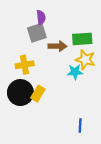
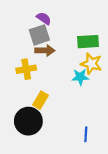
purple semicircle: (41, 17) -> (44, 18), turned -48
brown arrow: (57, 46) -> (45, 50), moved
black circle: (20, 93) -> (28, 121), moved

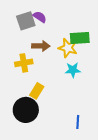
gray square: (39, 35) -> (26, 21), moved
yellow star: (91, 64) -> (68, 48), moved

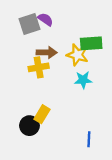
yellow cross: (24, 63) -> (39, 67), moved
yellow rectangle: (37, 91) -> (42, 114), moved
black circle: (26, 110) -> (29, 126), size x0.7

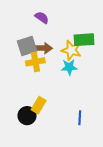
gray square: (29, 24) -> (27, 46), moved
cyan star: (83, 80) -> (69, 67), moved
blue line: (89, 139) -> (80, 118), moved

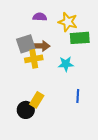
purple semicircle: (42, 18) -> (40, 17), turned -32
yellow star: (71, 50) -> (68, 22), moved
blue line: (80, 118) -> (78, 96), moved

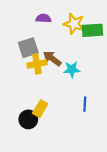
green rectangle: (80, 38) -> (92, 30), moved
brown arrow: (41, 46) -> (52, 59), moved, turned -144

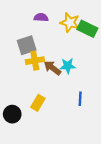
green rectangle: (92, 30) -> (87, 29), turned 30
brown arrow: (52, 59) -> (52, 68), moved
black circle: (28, 119) -> (12, 114), moved

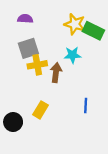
purple semicircle: (41, 17) -> (25, 19), moved
cyan star: (68, 66) -> (72, 55), moved
brown arrow: (52, 68) -> (56, 73), turned 60

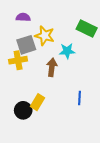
yellow star: (75, 24) -> (45, 36), moved
yellow cross: (37, 65) -> (18, 60), moved
black circle: (13, 122) -> (23, 110), moved

